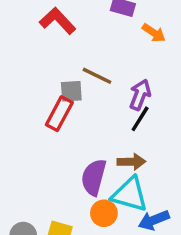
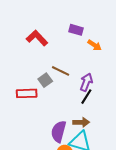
gray square: (71, 91) -> (45, 80), turned -32
red rectangle: (59, 114) -> (27, 93), moved, turned 60

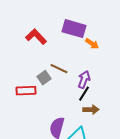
purple rectangle: (76, 30) -> (74, 29), size x1.6
brown arrow: (81, 122) -> (91, 110), moved

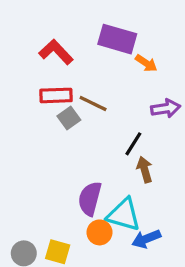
purple arrow: (84, 80) -> (166, 108), moved, turned 60
red rectangle: (26, 91) -> (56, 95), moved
brown arrow: (91, 110) -> (145, 170), turned -105

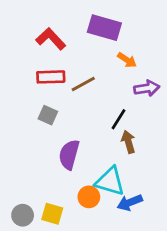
orange arrow: (146, 63) -> (127, 60), moved
brown line: (93, 104) -> (83, 84), turned -55
gray square: (69, 118) -> (48, 115), moved, turned -30
purple semicircle: (90, 199) -> (69, 155), moved

